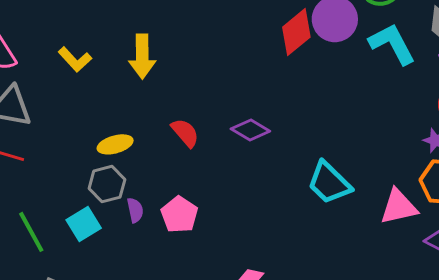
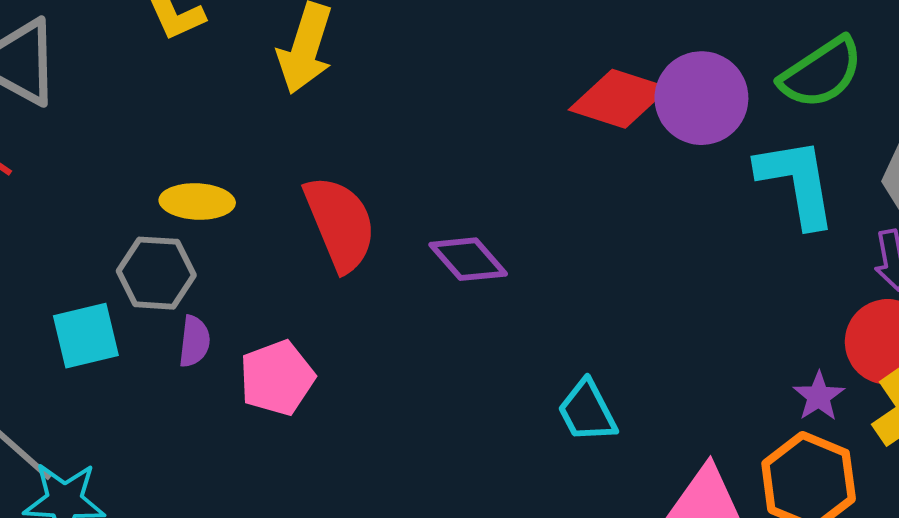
red diamond: (296, 32) -> (619, 99), turned 39
red semicircle: (185, 133) -> (340, 223), size x1.5
cyan trapezoid: (329, 183) -> (587, 411), size x0.7

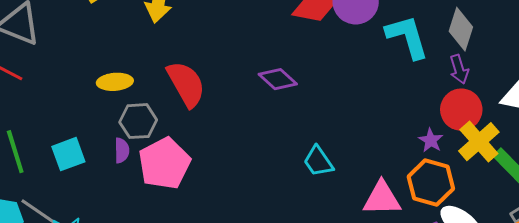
purple diamond: (468, 259) -> (278, 79), moved
gray hexagon: (156, 273) -> (138, 121), moved
pink pentagon: (277, 378) -> (164, 163), size x1.4

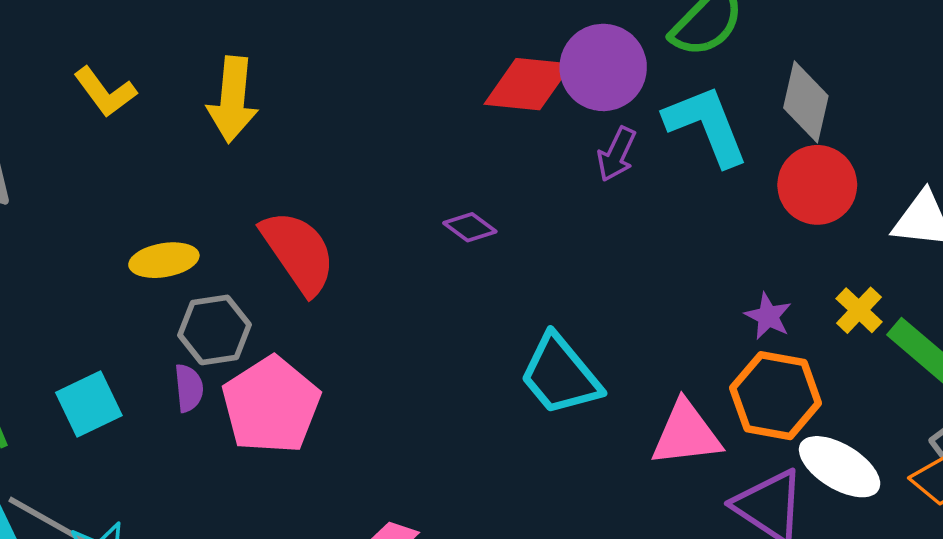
purple arrow: (459, 69) -> (617, 154), moved, turned 48
purple diamond: (278, 79) -> (470, 227), size x0.7
red circle: (461, 110) -> (817, 185), moved
yellow cross: (479, 142) -> (859, 310), size x0.6
cyan trapezoid: (318, 161) -> (560, 375), size x1.4

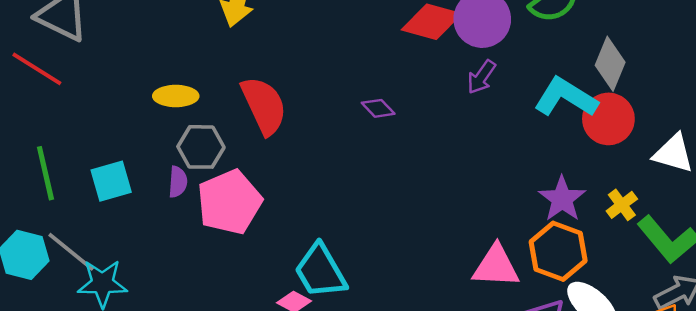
cyan L-shape: (706, 125) -> (566, 97), moved, turned -46
purple star: (768, 316) -> (562, 199), size x1.5
cyan trapezoid: (560, 375) -> (320, 271), moved

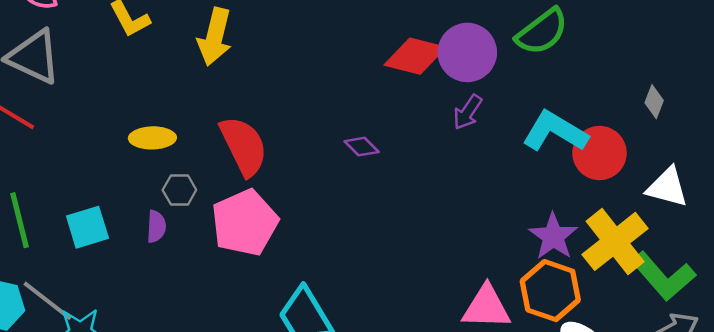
gray diamond: (610, 64) -> (654, 102), moved, size x0.6
gray hexagon: (201, 147) -> (179, 190), size x0.7
pink pentagon: (229, 202) -> (245, 223), moved
yellow cross: (622, 205) -> (615, 241), size x2.0

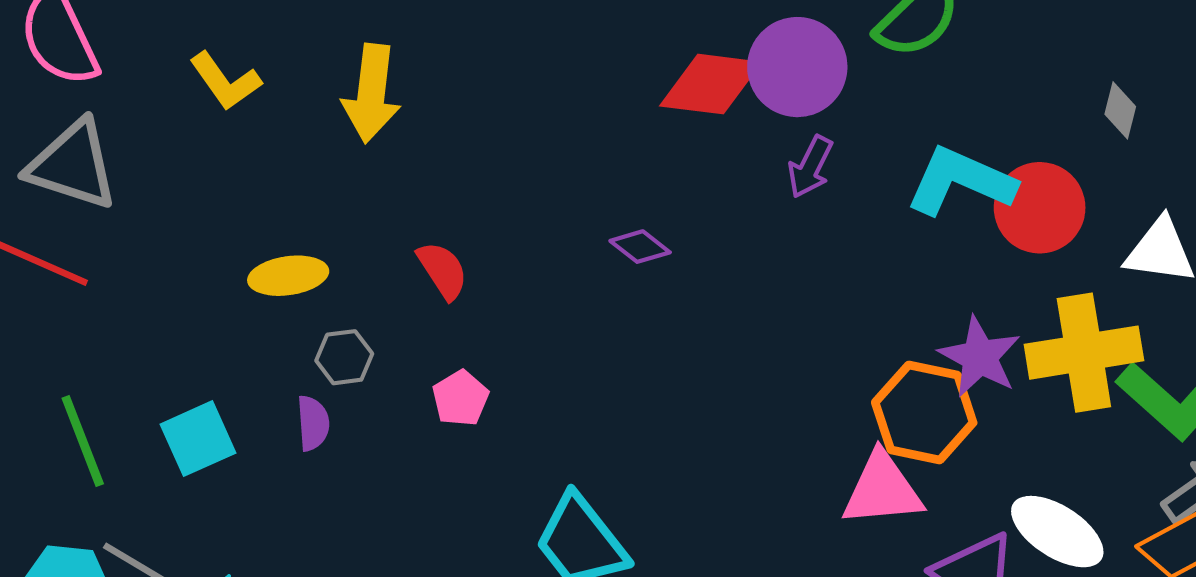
red semicircle: (244, 146) -> (443, 270), size x0.6
pink pentagon: (245, 223) -> (460, 398), size x0.5
yellow cross: (615, 241) -> (1084, 353), turned 36
orange hexagon: (550, 291) -> (924, 413), moved

